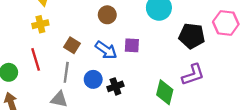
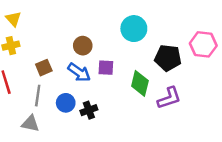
brown circle: (107, 15) -> (83, 46), moved
brown square: (72, 45) -> (44, 68), turned 35
green diamond: (165, 92) -> (140, 83), moved

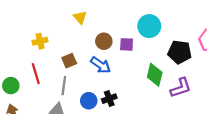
yellow triangle: (13, 19) -> (80, 17), moved
purple square: (106, 68) -> (127, 44), moved
blue circle: (66, 103) -> (89, 101), moved

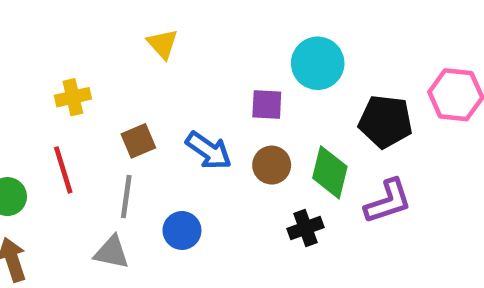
brown circle: (104, 41) -> (272, 165), moved
black cross: (109, 99) -> (306, 228), moved

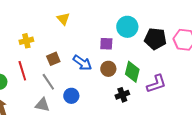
black pentagon: (386, 121) -> (155, 39), moved
gray line: (126, 197) -> (48, 82), turned -42

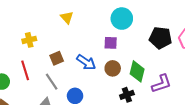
cyan circle: (127, 27) -> (122, 19), moved

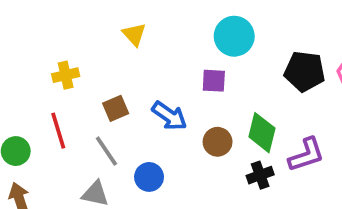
brown circle: (113, 68) -> (218, 142), moved
black cross: (127, 95) -> (260, 175), moved

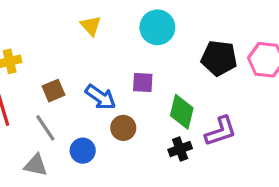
yellow triangle: (134, 34) -> (91, 26), moved
purple square: (214, 81) -> (143, 82), moved
brown circle: (218, 142) -> (123, 128), moved

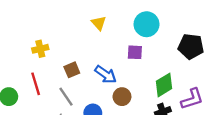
purple square: (143, 82) -> (135, 52), moved
green diamond: (182, 112) -> (164, 85), turned 45

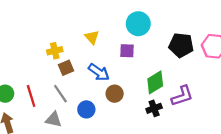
yellow triangle: (99, 23) -> (92, 37), moved
yellow cross: (40, 49) -> (55, 51), moved
red line: (36, 84) -> (31, 96), moved

